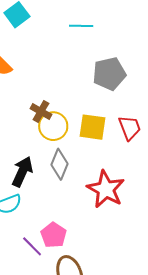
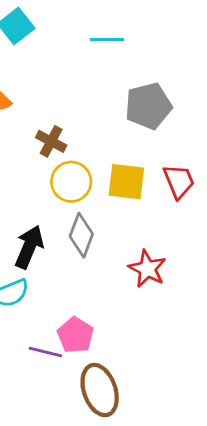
brown cross: (41, 111) -> (51, 141), moved
red star: (106, 189) -> (147, 269), size x0.7
purple line: (32, 246) -> (45, 352), turned -30

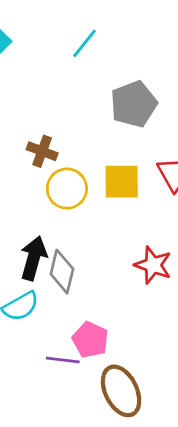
cyan line: (107, 39) -> (84, 43), turned -44
gray diamond: (81, 235) -> (62, 272), moved

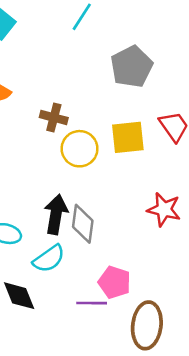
brown ellipse: (121, 391) -> (147, 325), turned 39

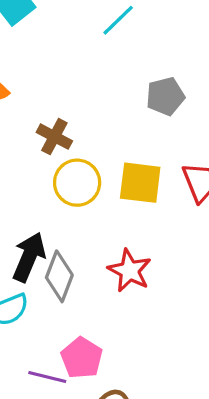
gray pentagon: (132, 67) -> (165, 96), size x0.7
red star: (164, 209) -> (130, 271), moved

